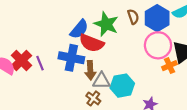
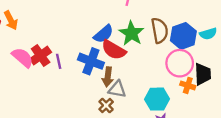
brown semicircle: (133, 17) -> (160, 30), size x1.6
orange cross: (170, 66) -> (188, 85), turned 32
cyan hexagon: (122, 86) -> (157, 99), moved

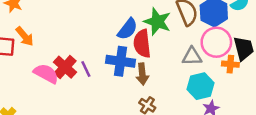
red semicircle: (114, 50) -> (142, 44), turned 65
gray triangle: (117, 89) -> (192, 56), moved

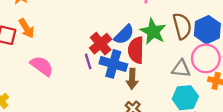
red cross: (65, 67) -> (101, 44), moved
purple line: (86, 69) -> (88, 61), moved

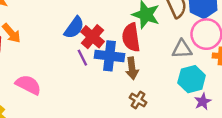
blue semicircle: (124, 35) -> (74, 28), moved
pink semicircle: (42, 66) -> (28, 85), moved

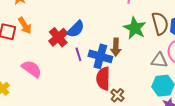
red cross: (92, 37) -> (58, 37), moved
red semicircle: (131, 37) -> (103, 79), moved
brown arrow: (132, 68) -> (116, 47), moved

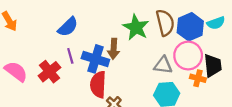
red cross: (58, 37) -> (49, 72), moved

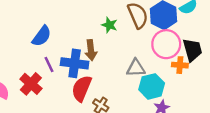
green star: (136, 27) -> (109, 25), size x0.6
gray triangle: (163, 65) -> (136, 68), moved
red semicircle: (98, 85) -> (82, 88), turned 30

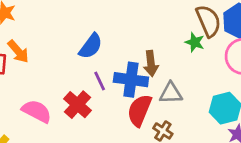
green star: (109, 25) -> (195, 42), moved
gray triangle: (136, 68) -> (171, 93), moved

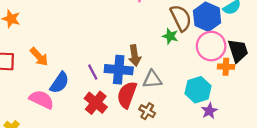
blue semicircle: (91, 46) -> (59, 83), moved
orange arrow: (18, 51) -> (39, 57), moved
red cross: (78, 105) -> (96, 103), moved

